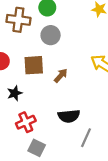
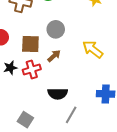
gray circle: (51, 35) -> (56, 29), moved
red cross: (26, 122) -> (32, 69), moved

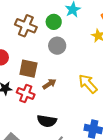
gray circle: (56, 29) -> (57, 46), moved
red cross: (32, 69) -> (26, 93), turned 30

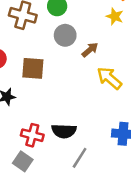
brown arrow: (49, 84) -> (90, 50), moved
red cross: (26, 93) -> (32, 135), moved

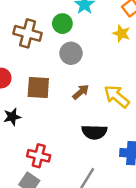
brown arrow: (90, 50) -> (81, 92), moved
black semicircle: (64, 131) -> (94, 132), moved

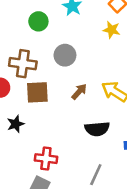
green circle: (62, 24) -> (38, 21), moved
brown cross: (28, 33) -> (23, 64), moved

